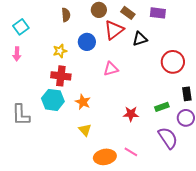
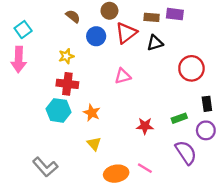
brown rectangle: (128, 13) -> (152, 17), moved, turned -32
brown semicircle: (66, 15) -> (73, 16), turned -48
blue circle: (87, 42) -> (96, 36), moved
pink arrow: (17, 54) -> (19, 59), size x1.6
gray L-shape: (21, 115) -> (45, 167), moved, turned -40

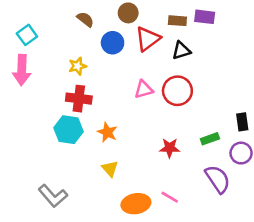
red circle: (191, 68) -> (177, 91), moved

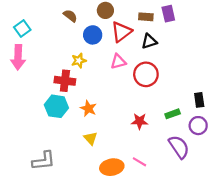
purple rectangle: (205, 17) -> (168, 14), turned 70
yellow star: (78, 66) -> (79, 61), moved
pink triangle: (144, 89) -> (118, 62), moved
gray L-shape: (53, 196) -> (44, 161), turned -55

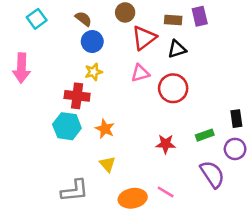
cyan square: (22, 29) -> (37, 19), moved
blue circle: (93, 35) -> (92, 42), moved
gray L-shape: (44, 161) -> (75, 191), moved

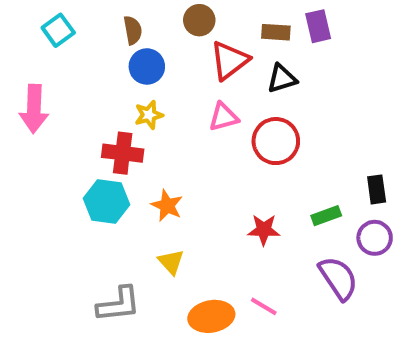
brown semicircle: (83, 19) -> (133, 30), turned 42

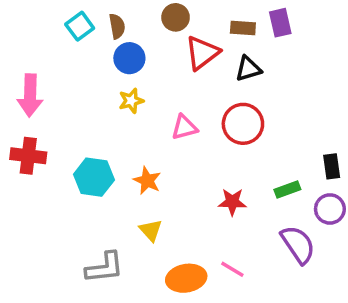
cyan square: (58, 30) -> (80, 26), moved
pink triangle: (223, 117) -> (184, 127), moved
red cross: (123, 153) -> (28, 156), moved

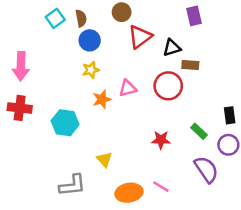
brown rectangle: (243, 28) -> (190, 65), moved
orange star: (147, 181) -> (102, 99), moved, turned 30
green rectangle: (287, 189) -> (199, 131), turned 63

